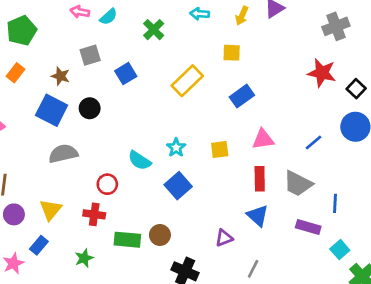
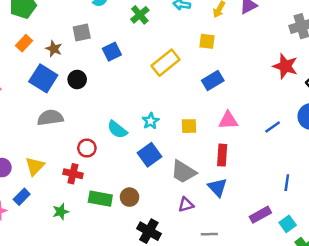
orange rectangle: (16, 73) -> (24, 43), moved
gray trapezoid: (298, 184) -> (183, 172), moved
purple rectangle: (308, 227) -> (260, 215), moved, turned -50
gray line: (253, 269) -> (209, 234), turned 56

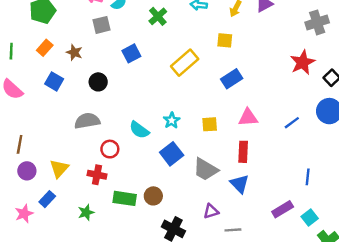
gray square: (82, 33) -> (102, 25), moved
red star: (285, 66) -> (303, 62), turned 30
blue square: (43, 78) -> (54, 81), moved, size x0.7
gray semicircle: (50, 118) -> (87, 121), moved
purple triangle: (186, 205) -> (211, 211), moved

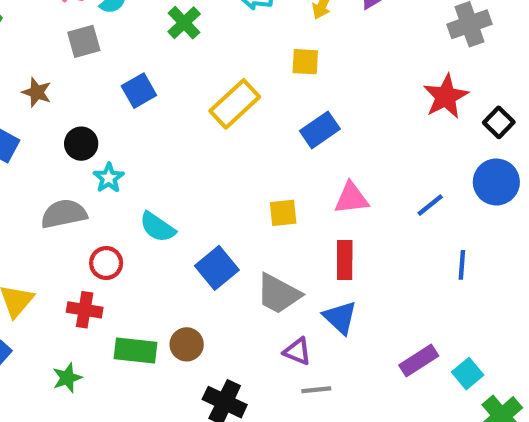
cyan star: (172, 120) -> (109, 178), moved
blue line: (308, 177) -> (462, 265), moved
purple triangle: (211, 211) -> (297, 351), moved, turned 42
gray line: (233, 230) -> (316, 390), moved

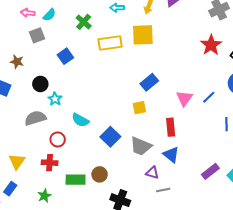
yellow square: (305, 62) -> (143, 35), size x1.6
yellow rectangle: (235, 104) -> (110, 43), moved, turned 40
blue rectangle: (320, 130) -> (149, 82), moved
pink triangle: (351, 198) -> (184, 98), moved, turned -42

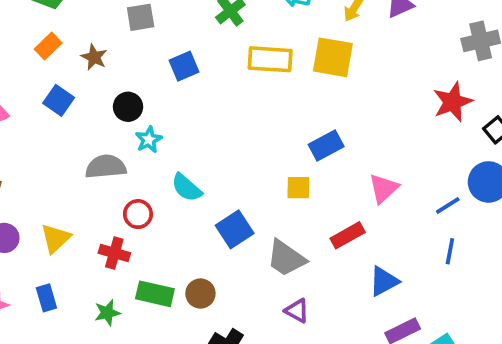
blue line: (209, 97) -> (448, 206), moved
red rectangle: (171, 127) -> (348, 235), turned 54
blue triangle: (171, 155) -> (384, 281), moved, turned 42
blue rectangle: (10, 189) -> (46, 298), moved, turned -64
green star: (44, 196) -> (107, 313), moved

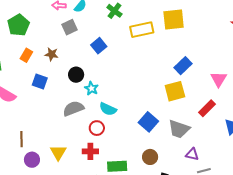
cyan semicircle: (187, 188) -> (108, 109), moved
yellow square: (298, 188) -> (175, 91), size x1.5
brown circle: (200, 294) -> (150, 157), moved

